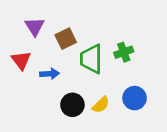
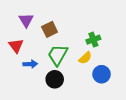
green trapezoid: (91, 59) -> (58, 55), moved, turned 30
blue arrow: (50, 74) -> (30, 64), moved
yellow semicircle: (101, 105) -> (85, 58), moved

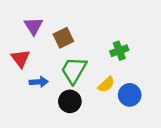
yellow semicircle: (85, 58) -> (106, 84), moved

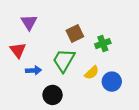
brown square: (63, 38) -> (75, 33), moved
black circle: (70, 101) -> (53, 95), moved

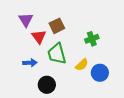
brown square: (75, 33) -> (57, 26), moved
red triangle: (18, 50) -> (39, 37), moved
green trapezoid: (64, 60) -> (57, 54), turned -45

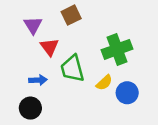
brown square: (57, 26) -> (71, 15), moved
green cross: (92, 39) -> (117, 49), size x1.6
black circle: (47, 85) -> (30, 108), moved

